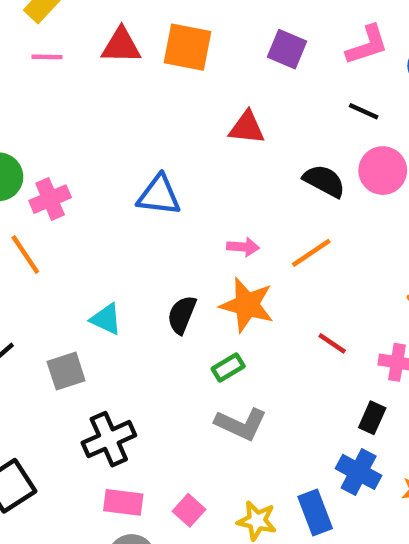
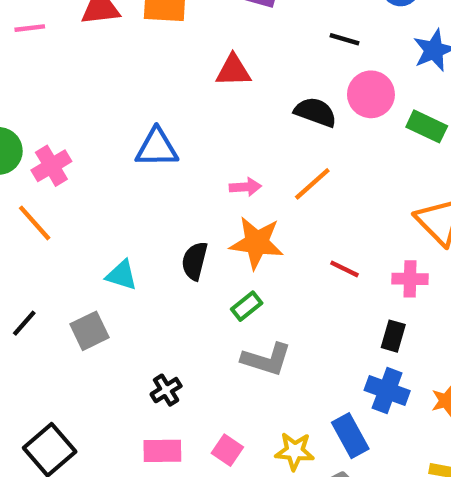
black cross: (109, 439) -> (166, 390), moved, size x0.6

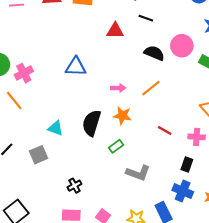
black line: (345, 39) -> (146, 18), moved
orange star: (257, 243) -> (122, 116), size x0.7
black semicircle: (195, 261) -> (92, 123), size x1.4
gray L-shape: (266, 359) -> (138, 173), moved

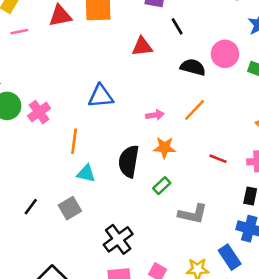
black line: (146, 18) -> (177, 26), turned 48
orange line: (14, 101) -> (74, 141), moved, turned 54
black cross: (75, 186) -> (118, 239), size x1.6

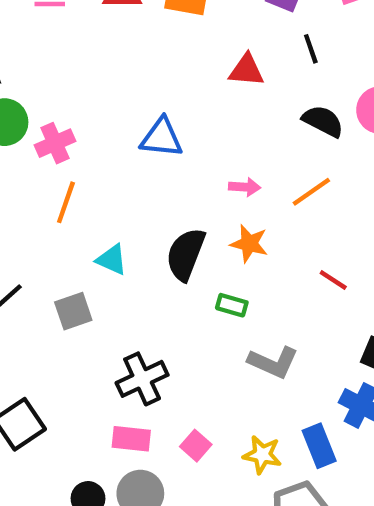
orange line: (74, 141) -> (66, 202), moved
green rectangle: (162, 186) -> (232, 305), turned 48

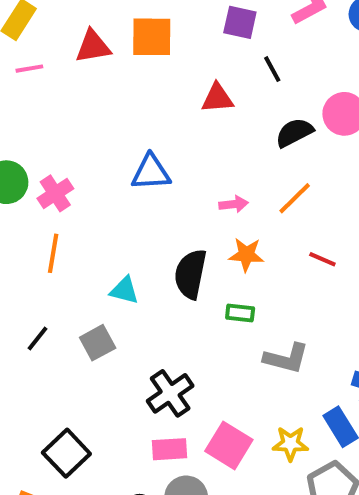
black semicircle: (323, 121) -> (294, 133), turned -45
orange line: (66, 202) -> (53, 253), moved
red line: (333, 280) -> (322, 259), moved
pink square: (196, 446) -> (229, 445), size x1.6

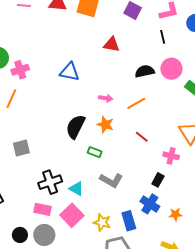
black line: (272, 69) -> (163, 37), moved
cyan triangle: (124, 290) -> (76, 189), moved

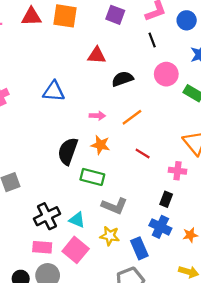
black semicircle: (145, 71) -> (122, 79), moved
green rectangle: (95, 152) -> (92, 177), size x1.5
yellow star: (102, 222) -> (110, 236), moved

